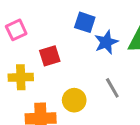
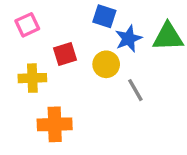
yellow circle: (74, 100) -> (106, 64), moved

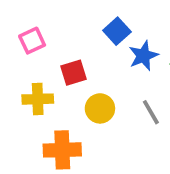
blue square: (104, 16) -> (117, 31), turned 30
yellow circle: (106, 64) -> (100, 108), moved

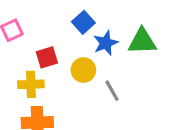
yellow cross: (38, 99) -> (31, 84), moved
yellow circle: (100, 108) -> (83, 70), moved

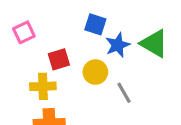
blue square: (83, 22) -> (95, 24), turned -30
green triangle: (142, 41) -> (154, 43), turned 32

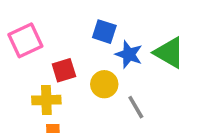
pink square: (24, 32) -> (25, 40), size x1.4
blue star: (118, 45) -> (129, 54), turned -30

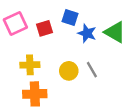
red square: (64, 70) -> (45, 28), moved
yellow circle: (104, 84) -> (69, 71), moved

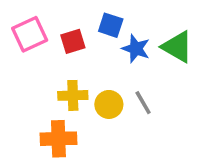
yellow cross: (30, 65) -> (73, 95), moved

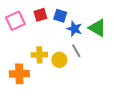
red square: (73, 41) -> (40, 15), moved
gray line: (143, 103) -> (76, 51), moved
orange cross: (58, 139) -> (19, 74), moved

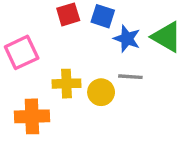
pink square: (15, 21) -> (22, 52), moved
gray line: (76, 51) -> (130, 77), turned -56

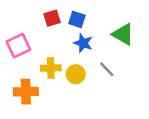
blue star: (127, 39) -> (83, 43), moved
gray line: (130, 77) -> (107, 69), moved, turned 42

